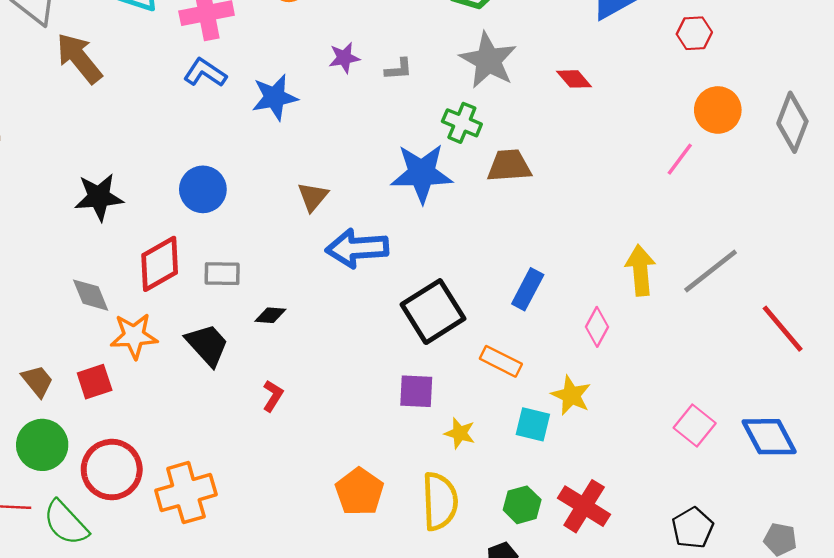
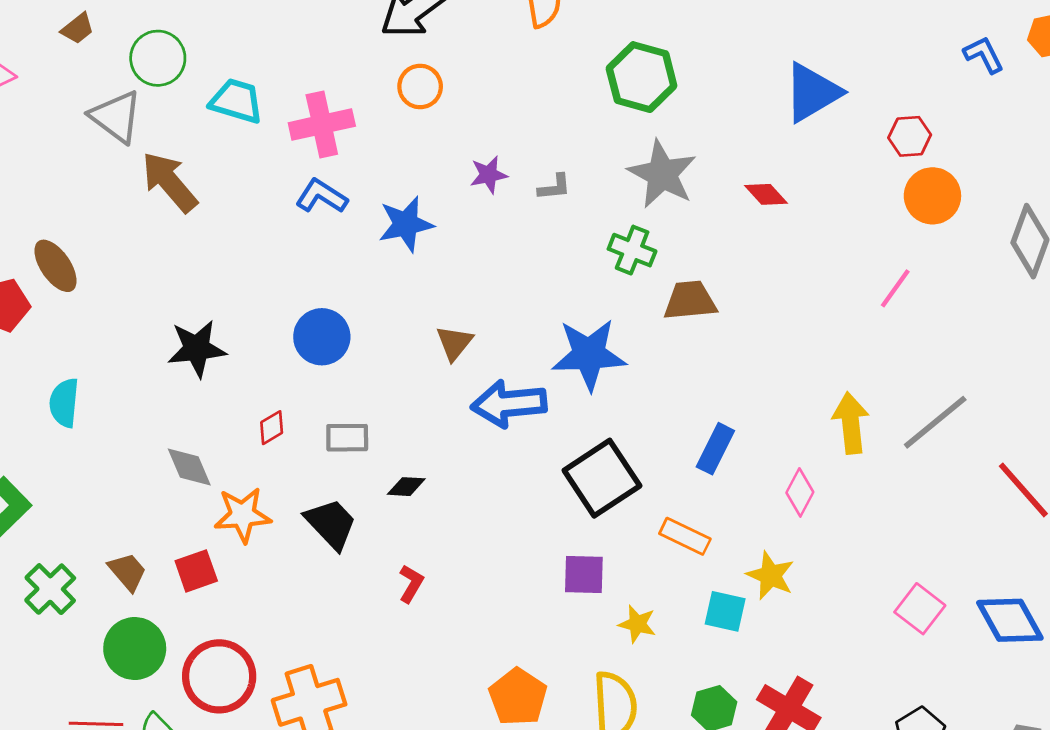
orange circle: (718, 110) -> (932, 196), moved
blue star: (422, 173) -> (589, 355), moved
red diamond: (160, 264) -> (272, 428), size x0.5

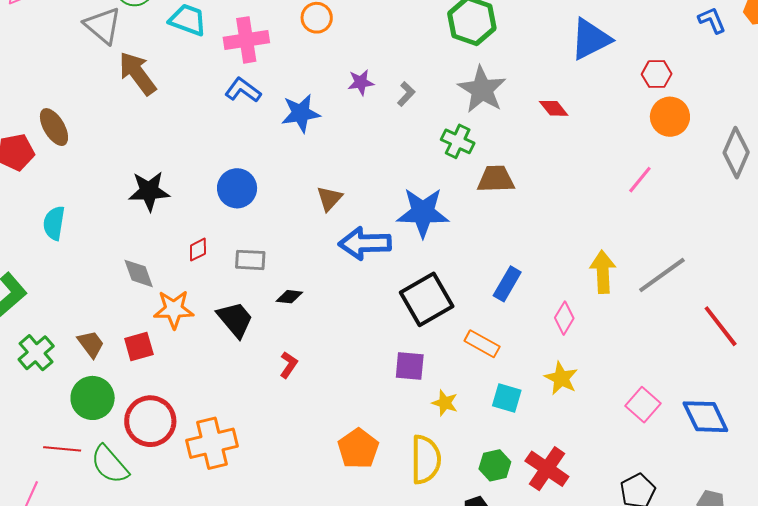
gray L-shape: (554, 187) -> (406, 94), turned -45
yellow star: (770, 576) -> (561, 378), moved

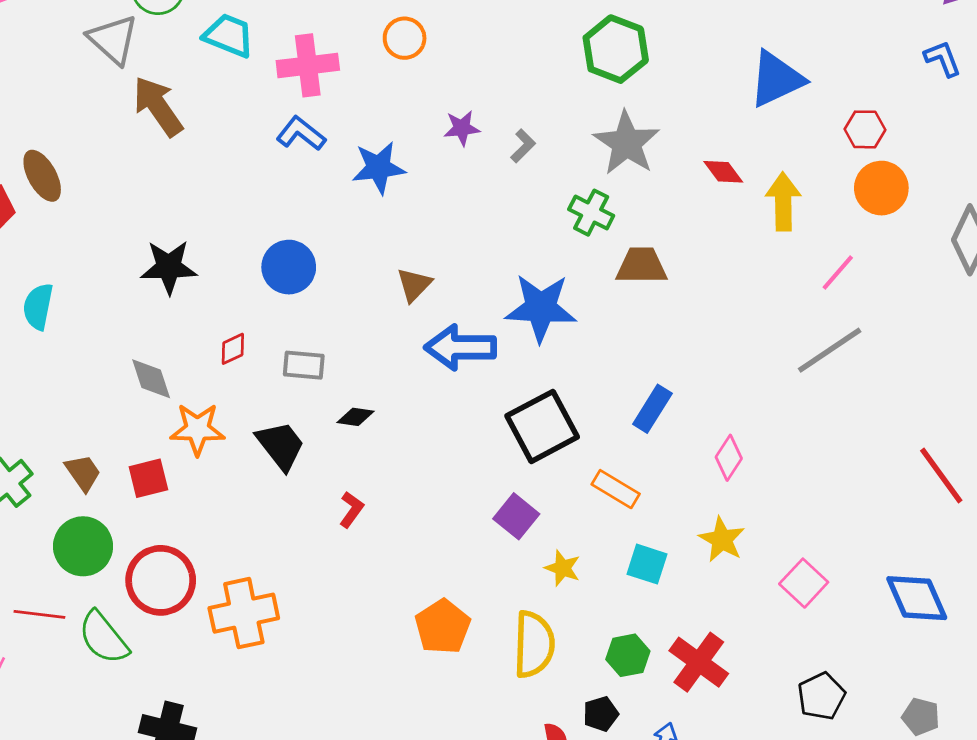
yellow arrow: (603, 272) -> (783, 202), moved
gray line: (662, 275) -> (830, 350), moved
purple square: (410, 366) -> (516, 516), turned 32
pink square: (643, 405) -> (804, 583), moved

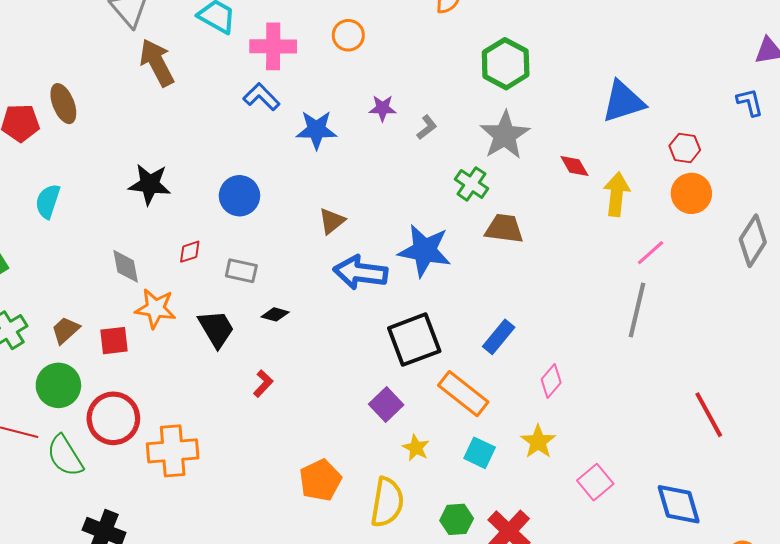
gray line: (830, 350) -> (637, 310), turned -50
brown trapezoid: (83, 473) -> (65, 330), turned -104
orange rectangle: (616, 489) -> (463, 394), size x1.4

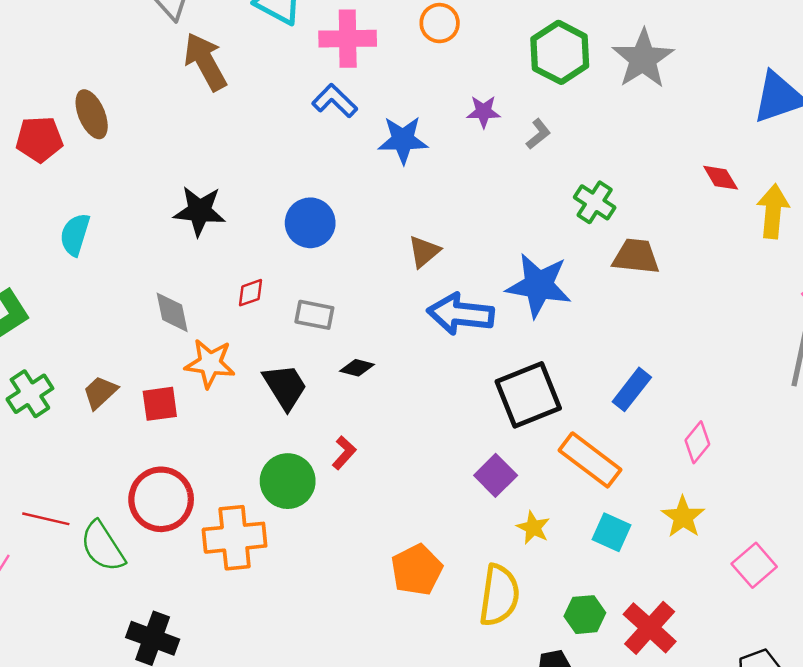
green hexagon: (506, 64) -> (560, 52), moved
gray star: (505, 135) -> (643, 59), moved
green circle: (58, 385) -> (288, 481), moved

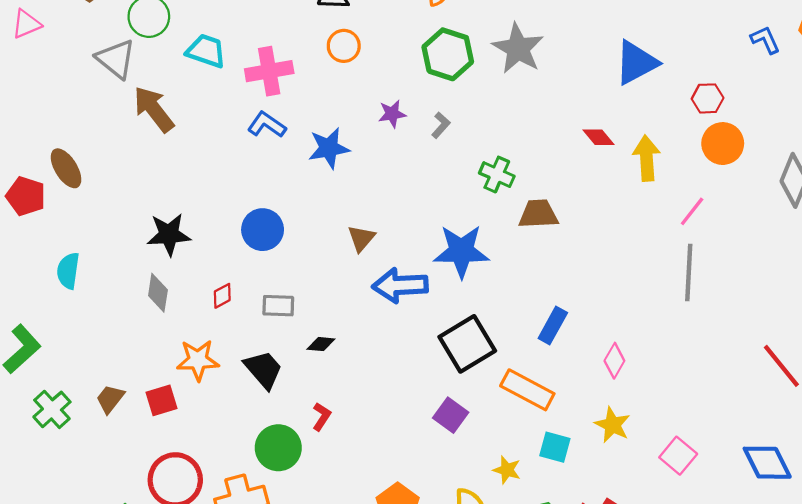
red pentagon: (39, 139) -> (26, 196), turned 30
gray diamond: (172, 312) -> (158, 293), moved, turned 30
yellow star: (533, 528) -> (507, 470), moved

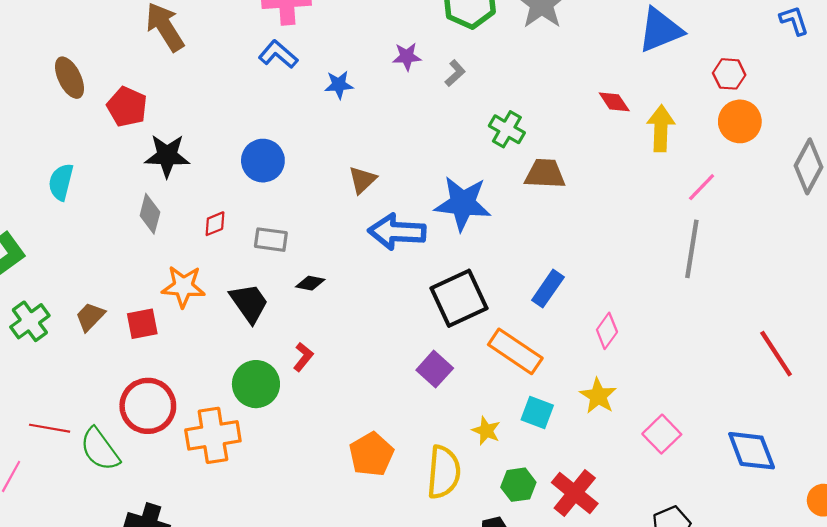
blue star: (329, 148) -> (339, 85), size x0.7
red pentagon: (26, 196) -> (127, 107), moved

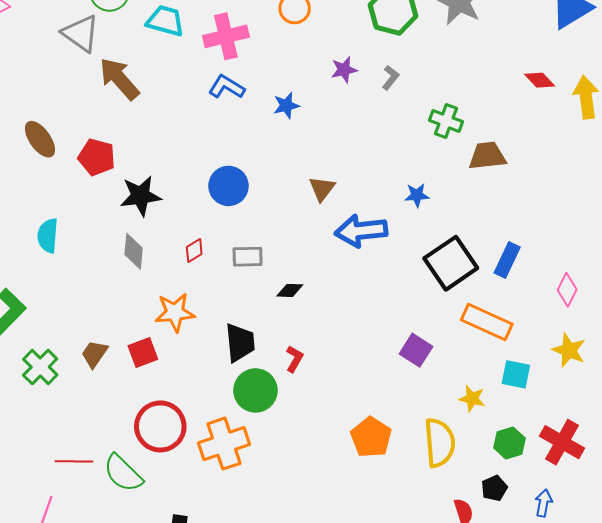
blue star: (463, 203) -> (417, 195), size x0.5
black square: (459, 298) -> (451, 263), moved
black trapezoid: (249, 303) -> (240, 343), moved, turned 39

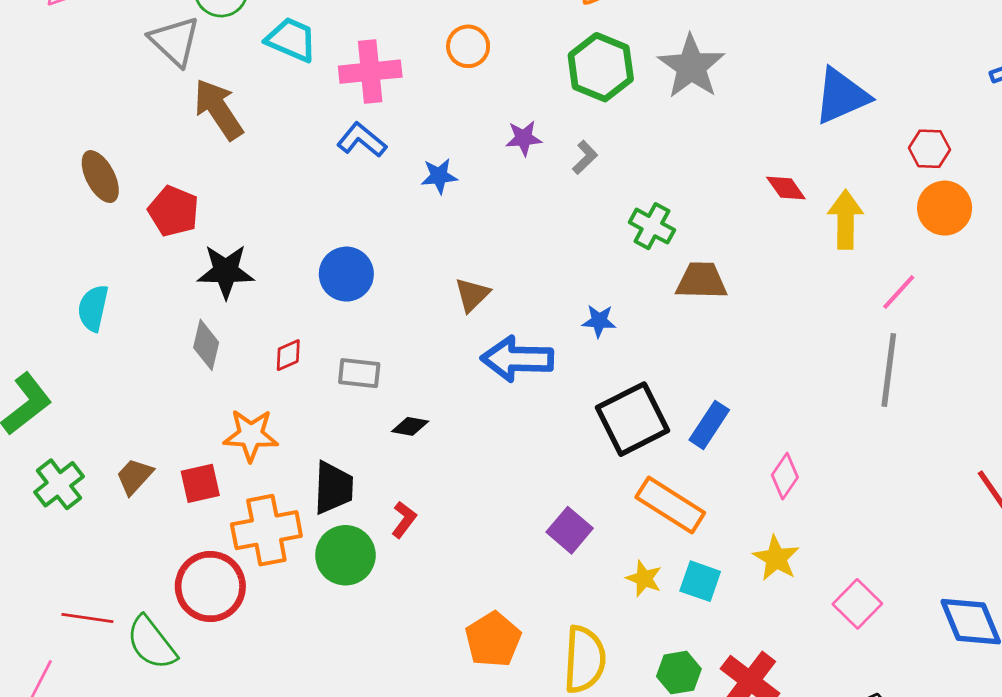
yellow star: (472, 399) -> (644, 578), moved
orange cross: (224, 444) -> (266, 530), moved

